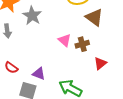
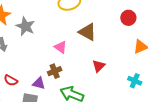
brown triangle: (94, 17) -> (87, 32), moved
brown cross: (82, 44) -> (55, 71), moved

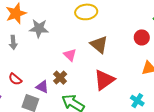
gray star: (25, 26) -> (39, 28), turned -30
red triangle: (99, 66) -> (104, 80), size x1.6
brown cross: (55, 71) -> (60, 78), turned -32

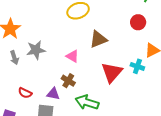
gray star: (39, 28) -> (36, 50), moved
brown triangle: (99, 45) -> (98, 39), turned -48
cyan cross: (137, 101) -> (137, 66), moved

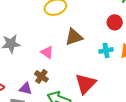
cyan cross: (137, 66) -> (106, 50), moved, turned -32
red triangle: (112, 72) -> (86, 84), moved

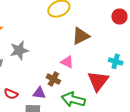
cyan cross: (106, 50) -> (116, 61), moved, turned 32
pink triangle: (47, 52) -> (67, 62), moved

